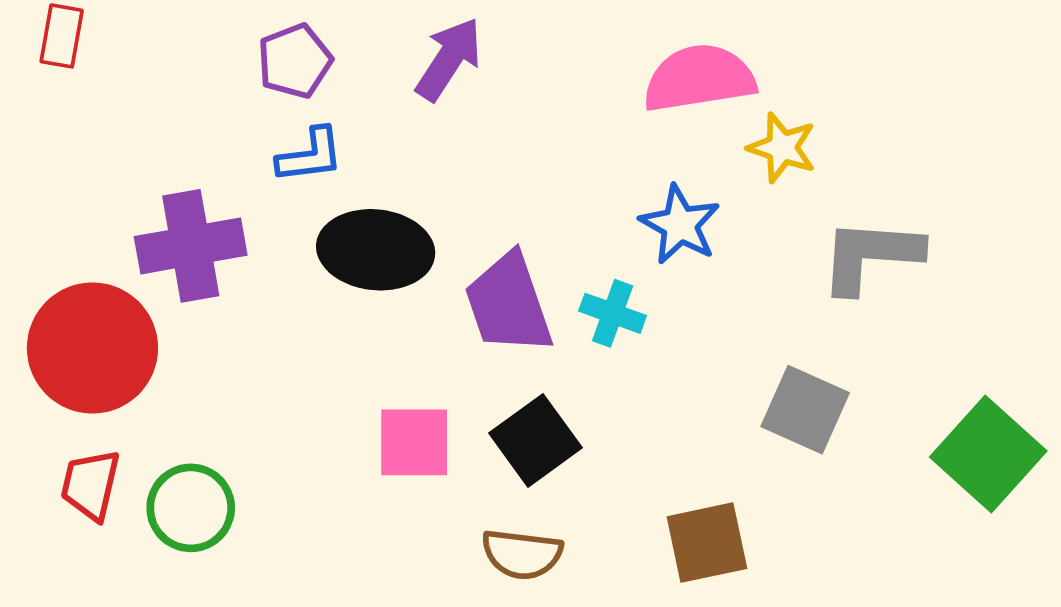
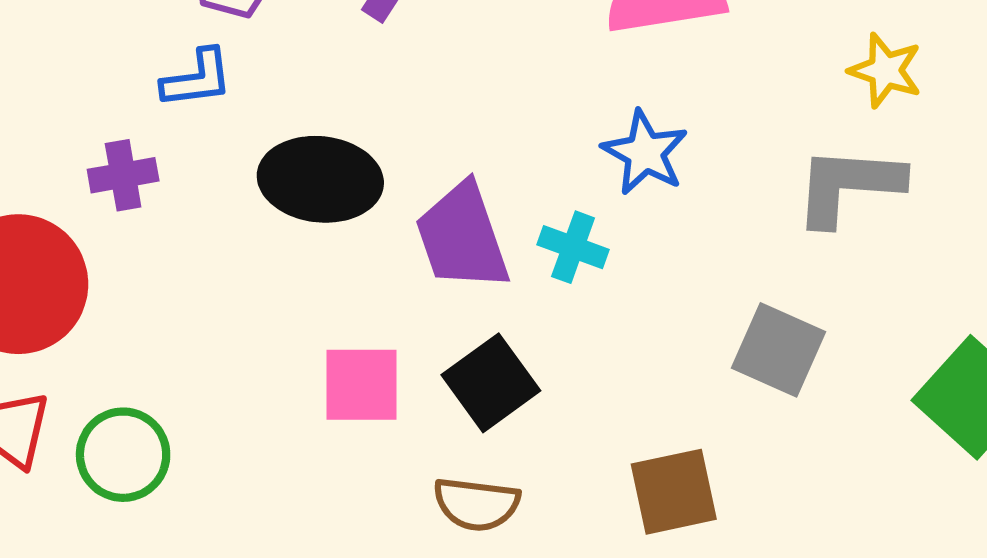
yellow star: (782, 148) -> (885, 70), moved
blue L-shape: (310, 155) -> (197, 79), moved
purple cross: (191, 246) -> (123, 175), size x0.6

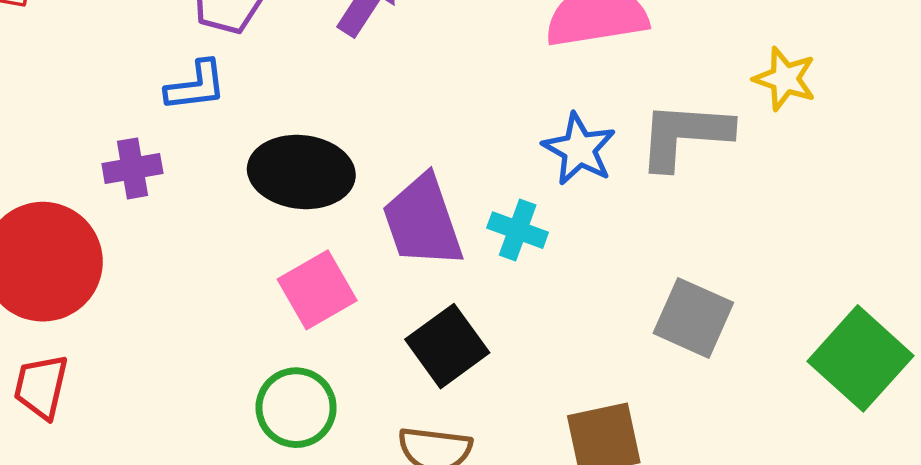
gray L-shape: (848, 186) -> (685, 135), moved
pink square: (361, 385) -> (317, 290), moved, turned -30
green circle: (123, 455) -> (296, 408), moved

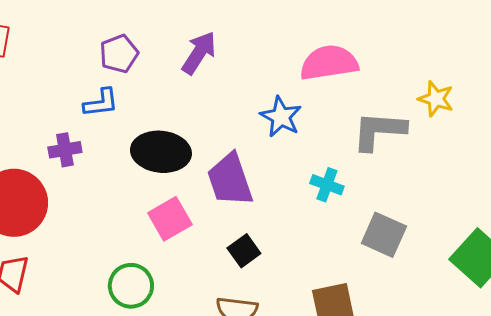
blue star: (579, 149) -> (281, 117), moved
cyan cross: (518, 230) -> (327, 185), moved
black square: (447, 346) -> (244, 251), size x0.7
green circle: (296, 408) -> (131, 286), moved

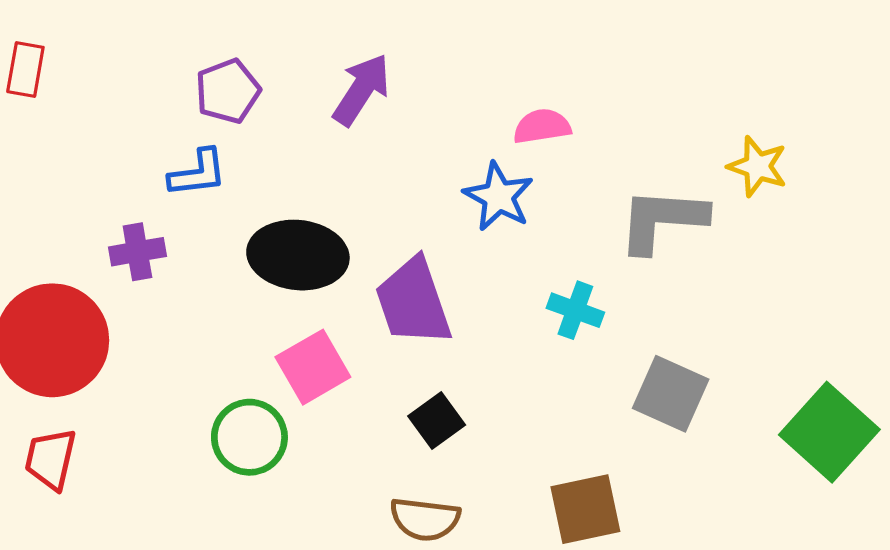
pink semicircle: (329, 63) -> (542, 126), moved, size x0.6
green circle: (131, 286) -> (249, 437), moved

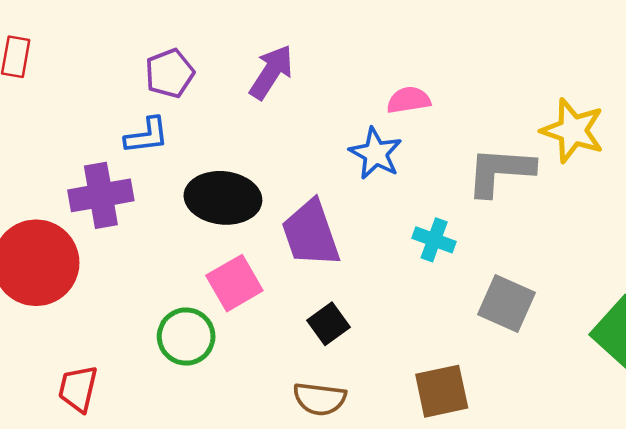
yellow star: (758, 166) -> (573, 131), size x1.4
purple cross: (137, 252) -> (101, 195), size x1.5
red trapezoid: (51, 459) -> (78, 389), moved

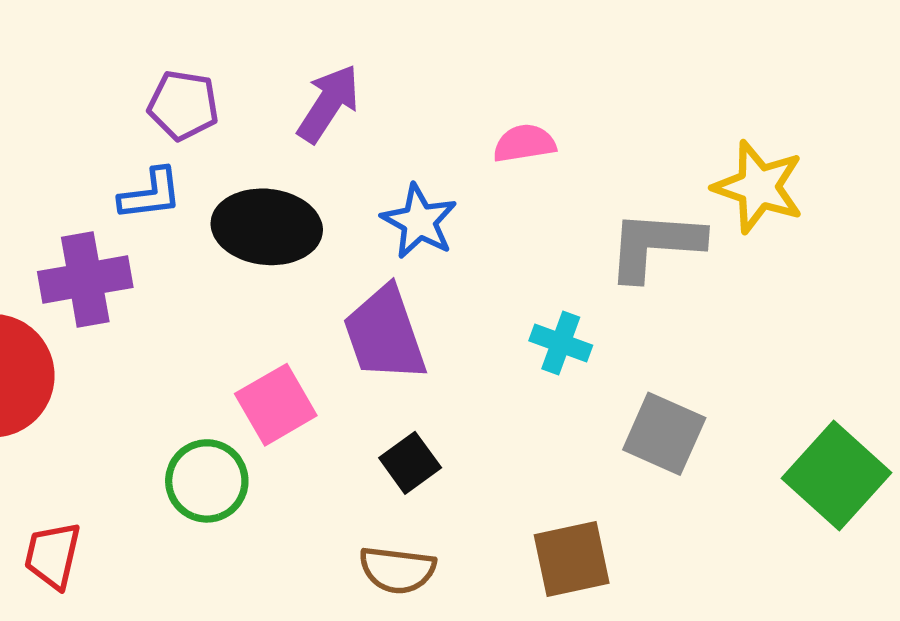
purple pentagon: (170, 73) -> (183, 105), turned 30
blue star: (376, 153) -> (419, 221), moved
black ellipse: (223, 198) -> (267, 227), moved

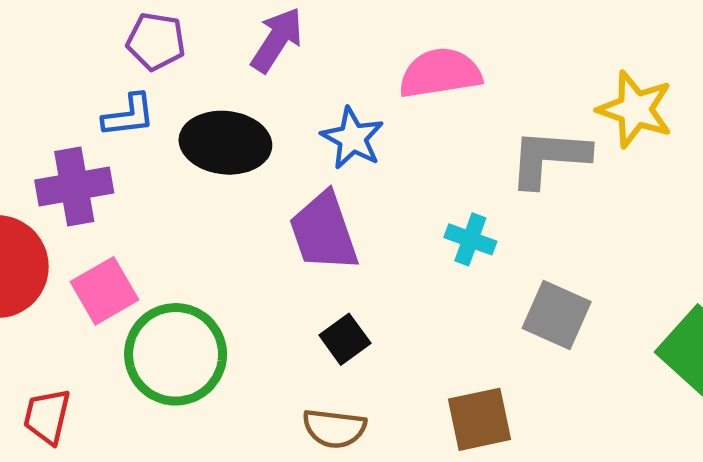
pink semicircle: (524, 143) -> (440, 73), size x1.6
pink square: (276, 405) -> (105, 291), moved
green circle: (207, 481) -> (176, 354), size x1.5

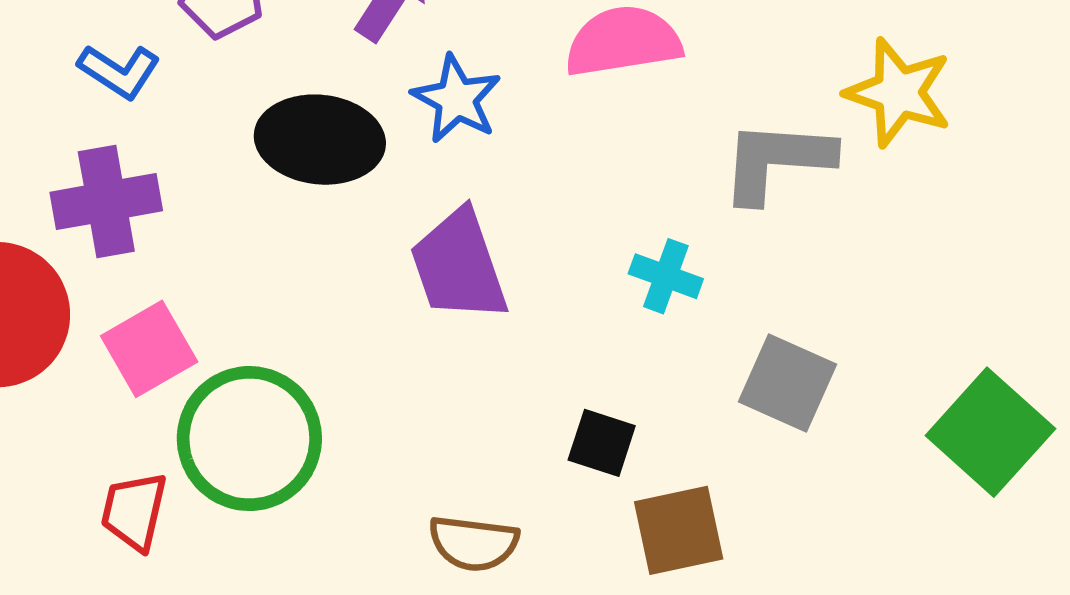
blue L-shape: (129, 115) -> (119, 71), moved, turned 40
blue star: (352, 138) -> (457, 99), moved
black square: (345, 339) -> (602, 443), moved, turned -36
red trapezoid: (47, 416) -> (134, 511), moved

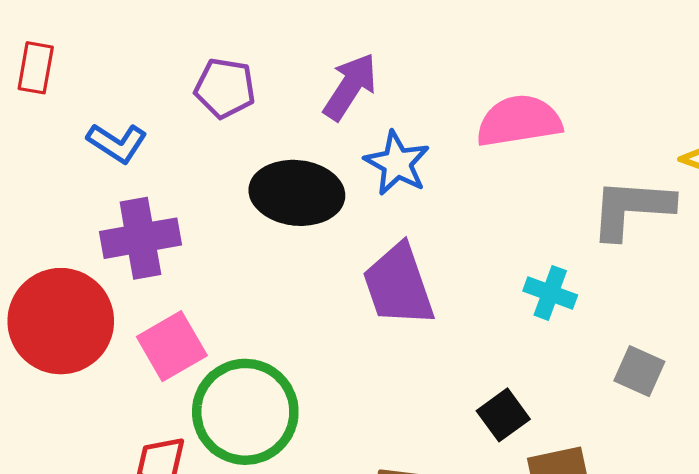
blue L-shape: (119, 71) -> (117, 143), moved
gray square: (788, 383) -> (639, 371), size x0.7
black square: (602, 443) -> (503, 415), turned 36

